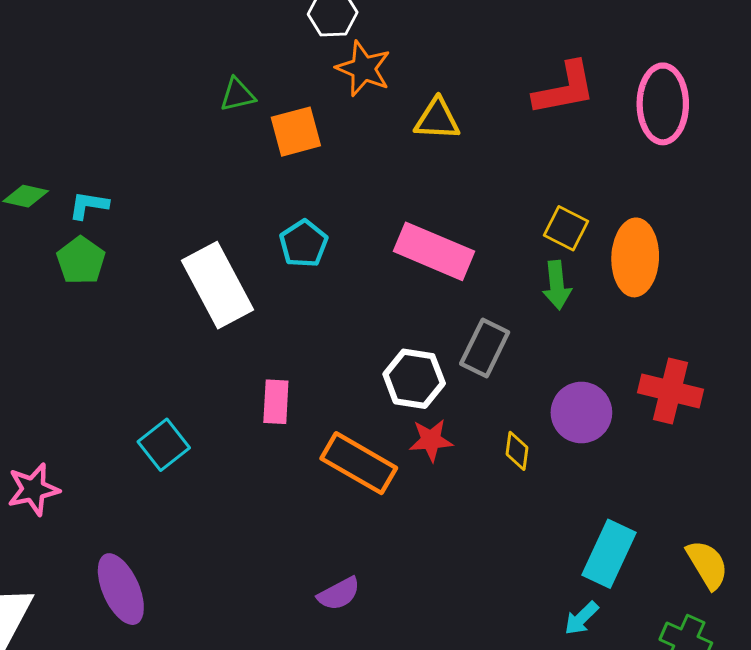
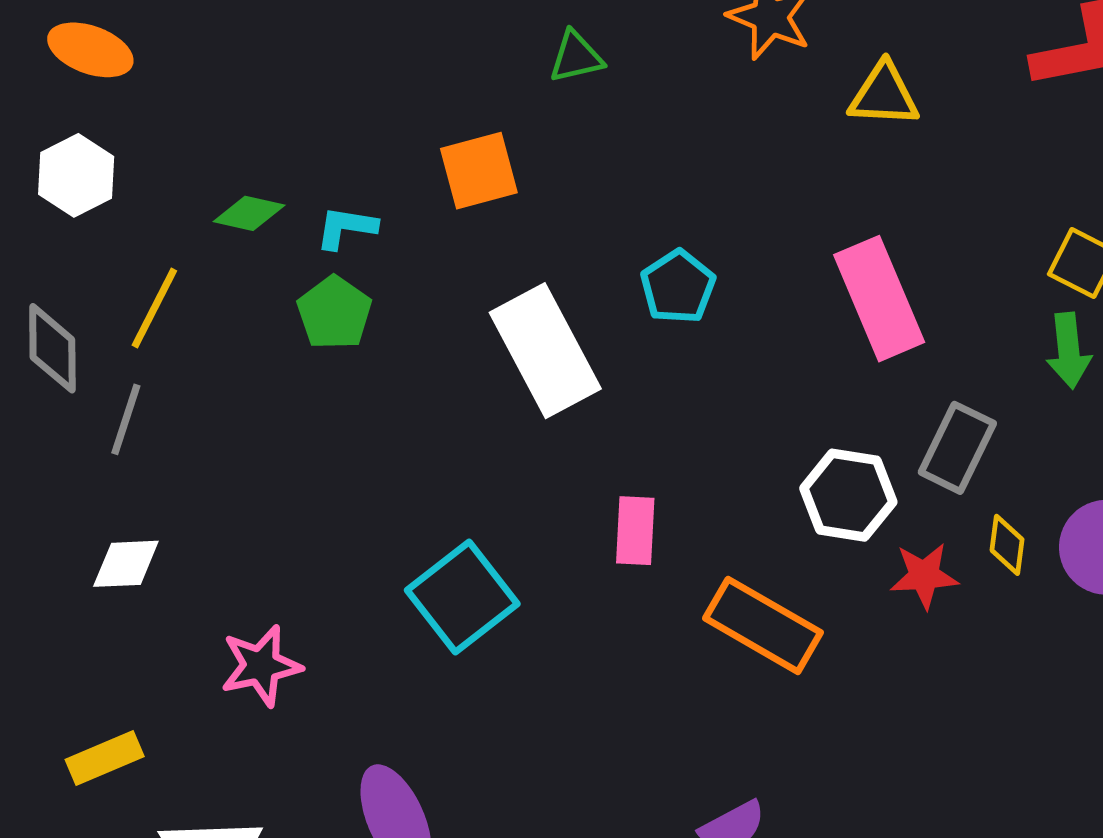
orange square: (296, 132) -> (479, 171), moved
pink rectangle: (434, 251) -> (879, 299), turned 44
red star: (431, 440) -> (924, 576), moved
cyan square: (164, 445) -> (462, 597), size x1.4
yellow diamond: (517, 451) -> (1007, 545), moved

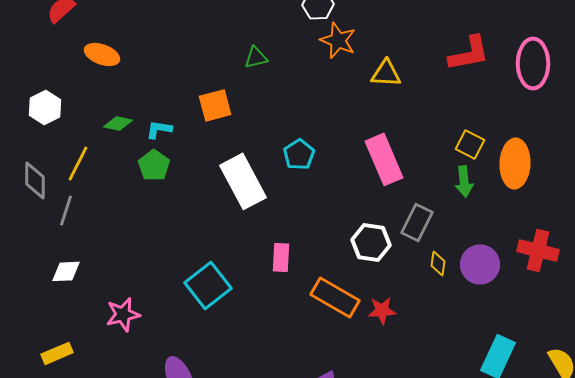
orange ellipse: (90, 50) -> (102, 54), moved
red star: (924, 576) -> (382, 310), moved

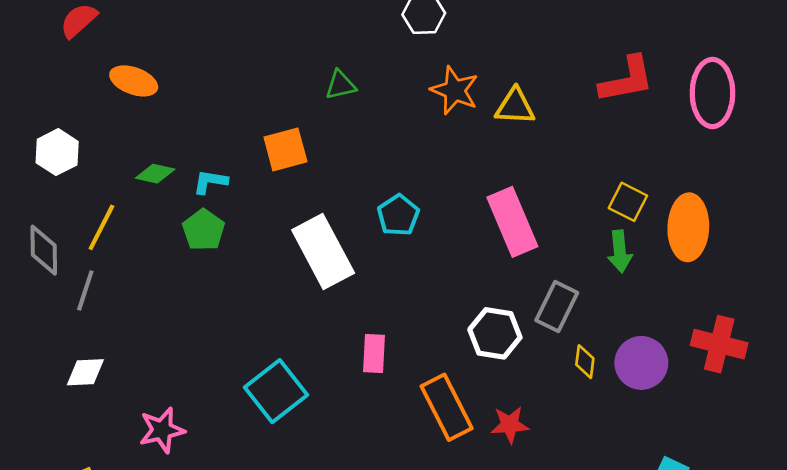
orange star: (338, 40) -> (455, 90), moved
orange rectangle: (335, 297) -> (447, 407), turned 33

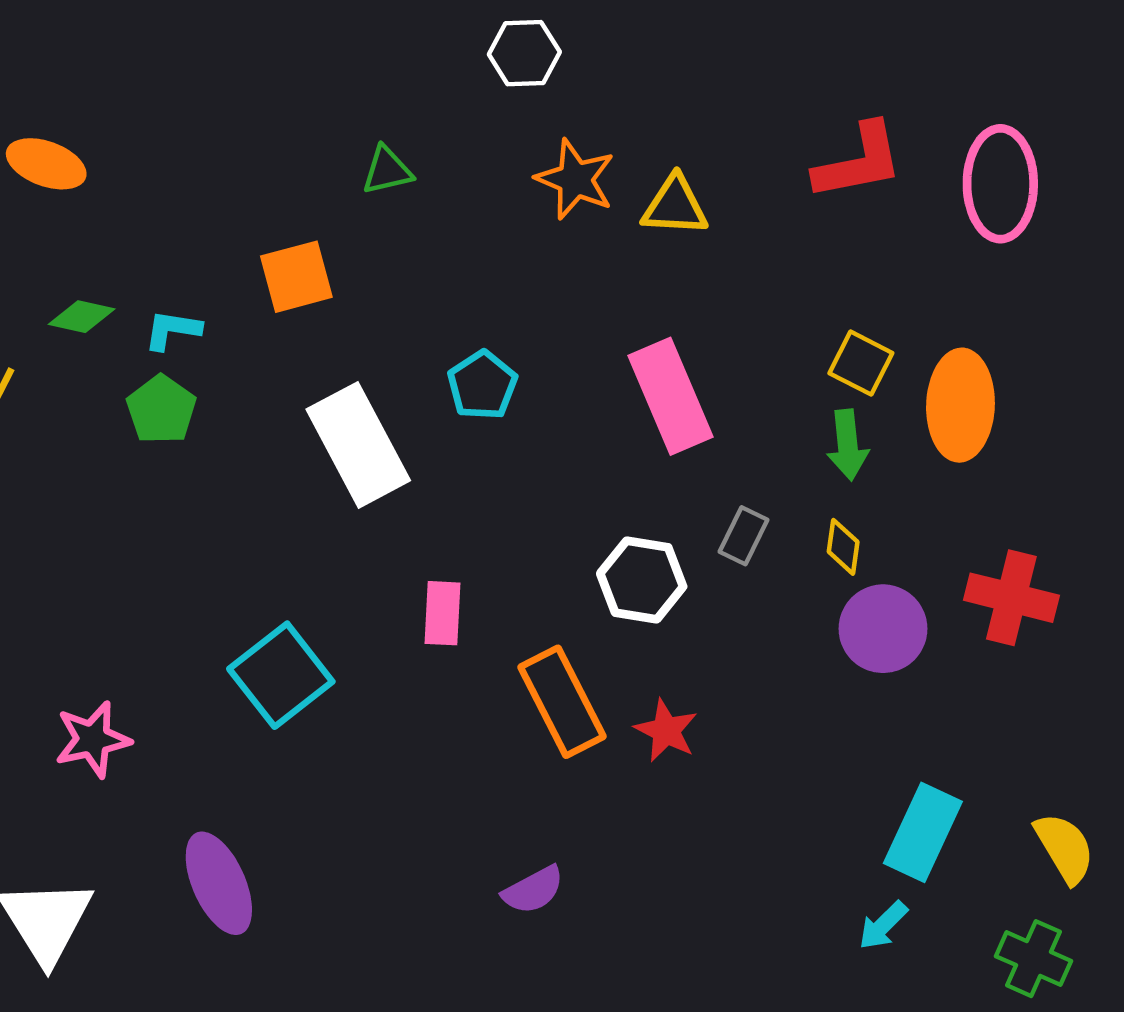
gray rectangle: (557, 307) -> (744, 536), size x0.7
yellow diamond: (585, 362) -> (843, 547), moved
red star: (510, 425) -> (666, 731), turned 30

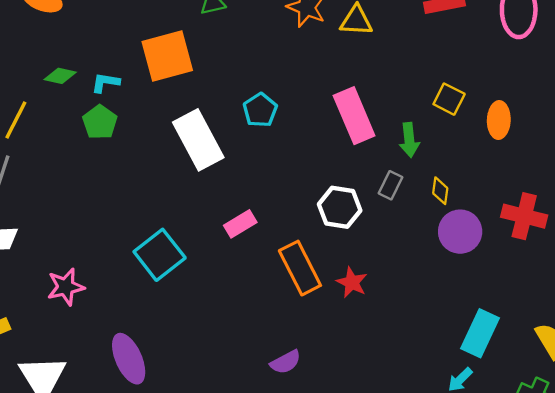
orange square: (296, 277) -> (167, 56), size x1.4
orange ellipse: (960, 405) -> (499, 120), size x0.7
green arrow: (848, 445) -> (409, 140), moved
pink rectangle: (442, 613) -> (240, 224), turned 56

